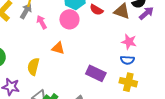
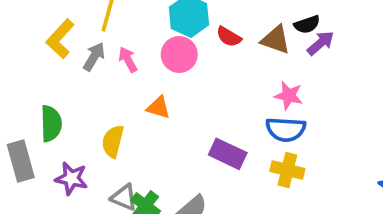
gray arrow: (26, 11) -> (94, 57), moved
blue semicircle: (127, 60) -> (286, 129), size x1.5

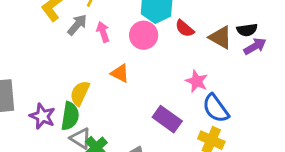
pink star: (289, 96) -> (197, 81), moved
green semicircle: (51, 124) -> (70, 116), moved
blue semicircle: (286, 129) -> (216, 108), turned 40

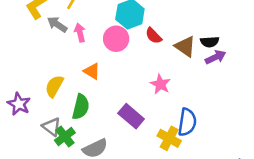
gray arrow: (77, 25) -> (57, 24), turned -102
blue semicircle: (216, 108) -> (187, 122), moved, turned -140
green semicircle: (70, 116) -> (81, 107), moved

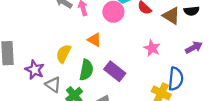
purple arrow: (216, 57) -> (194, 47), moved
purple rectangle: (131, 116) -> (115, 71), moved
gray triangle: (52, 127) -> (53, 85), moved

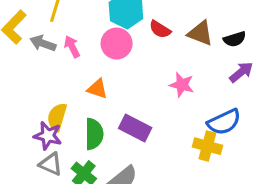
black semicircle: (192, 11) -> (235, 39), moved
purple star: (35, 70) -> (48, 136), moved
blue semicircle: (176, 79) -> (224, 122), turned 70

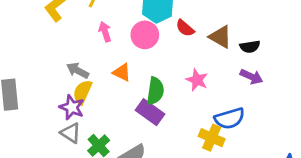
gray arrow: (43, 43) -> (78, 70), moved
purple arrow: (241, 72) -> (251, 77), turned 55
green semicircle: (94, 134) -> (155, 91), moved

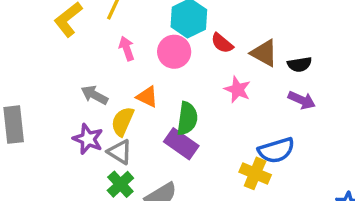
pink star: (197, 80) -> (237, 90), moved
yellow semicircle: (82, 92) -> (123, 121), moved
gray triangle: (71, 133) -> (120, 152), moved

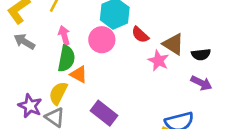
pink star: (237, 90) -> (158, 61), moved
gray arrow: (95, 95) -> (24, 42), moved
green semicircle: (187, 118) -> (66, 59), moved

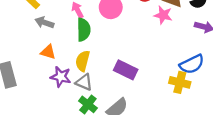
orange triangle: (79, 74) -> (48, 52), moved

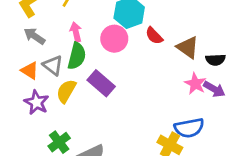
pink star: (163, 15) -> (195, 84), moved
purple rectangle: (126, 70) -> (101, 83), moved
gray triangle: (84, 82) -> (53, 65), moved

